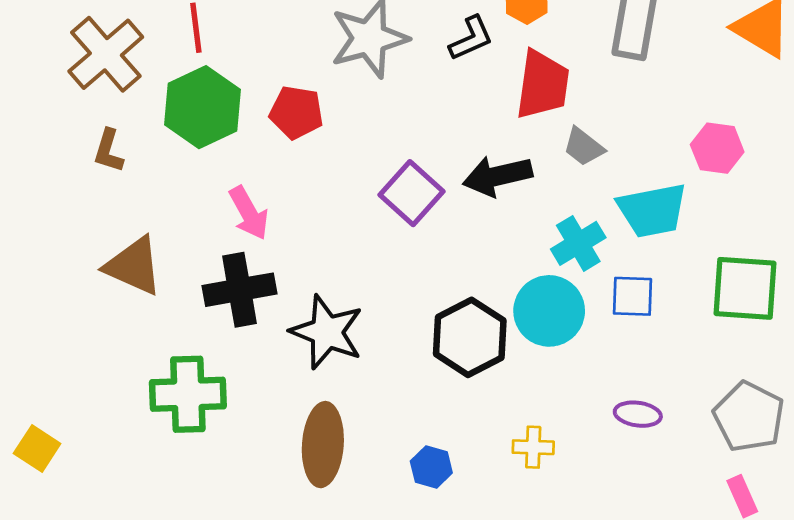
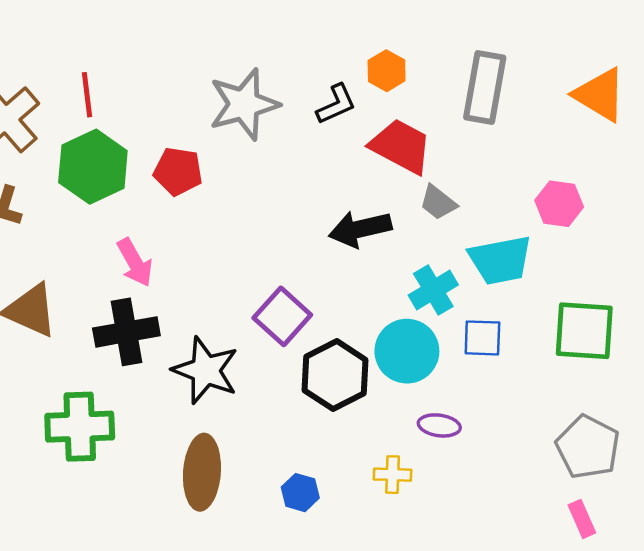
red trapezoid: (543, 85) -> (401, 146), turned -70
purple square: (412, 193) -> (282, 316), moved
purple ellipse: (638, 414) -> (439, 425), moved

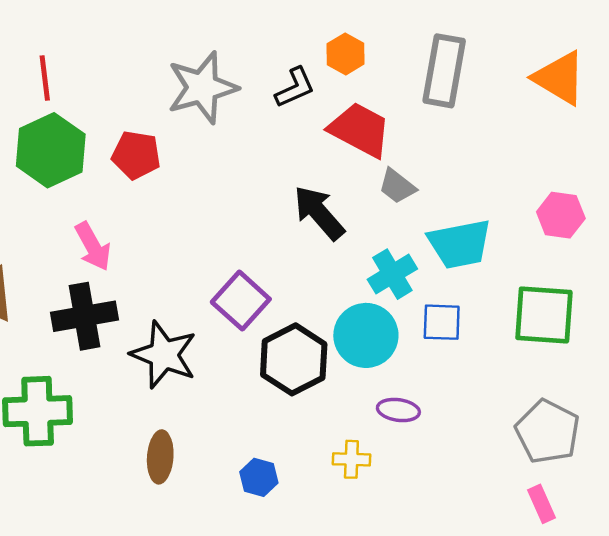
pink hexagon: (559, 204) -> (561, 215), moved
black arrow: (360, 229) -> (319, 213), turned 62
brown ellipse: (202, 472) -> (160, 457), size x0.7

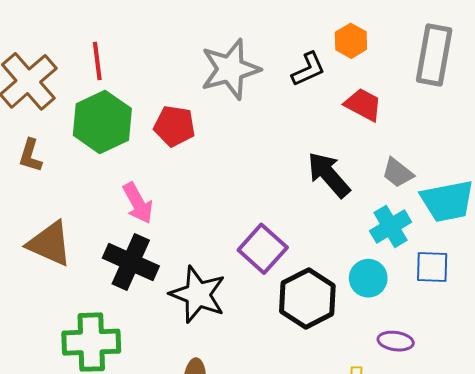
red trapezoid: (360, 130) -> (363, 105), size x0.7
gray trapezoid: (397, 186) -> (398, 173), moved
black cross: (84, 316) -> (131, 262), turned 34
cyan circle: (366, 335) -> (368, 278), size x0.7

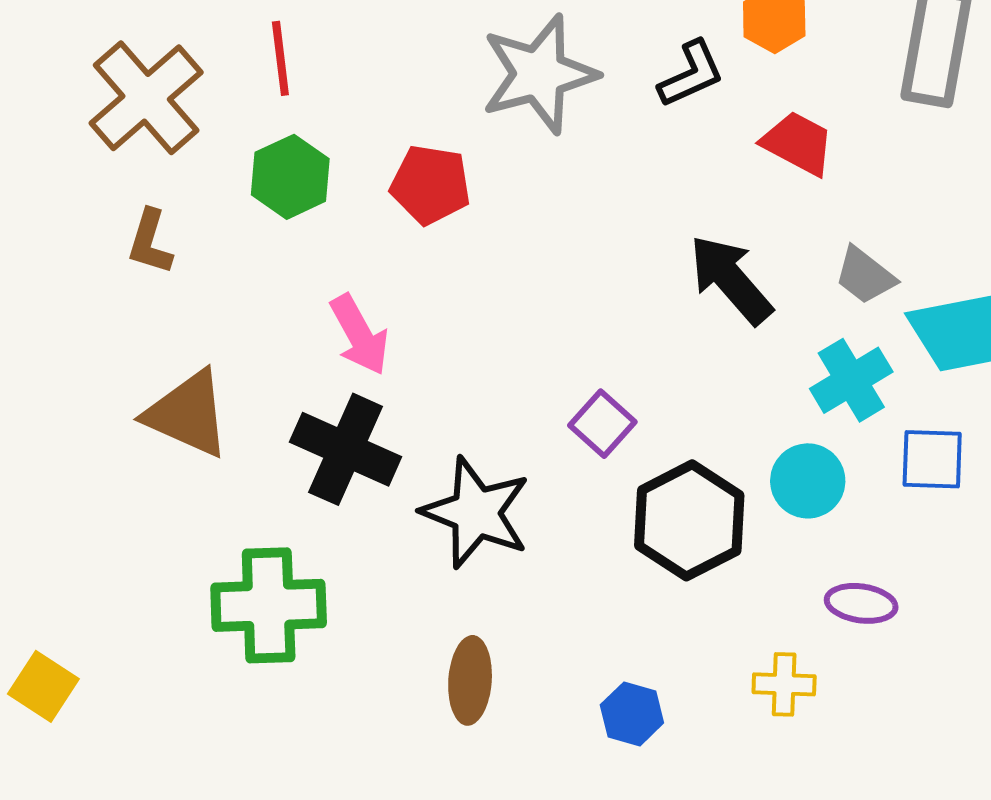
green hexagon: (102, 122) -> (290, 177), size x0.7
purple square: (263, 249) -> (602, 424), size x0.7

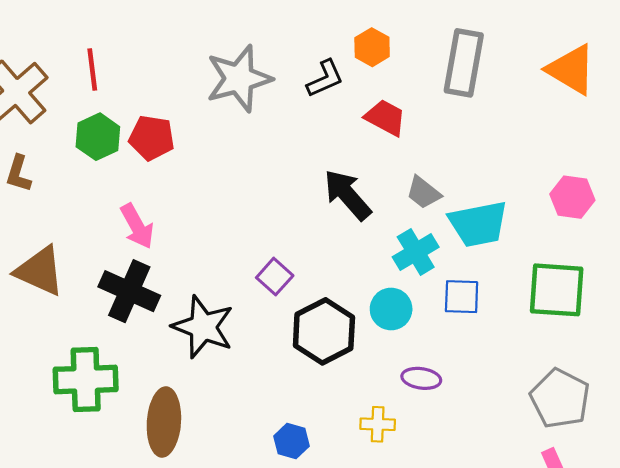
red pentagon: (431, 185) -> (152, 138), moved
brown ellipse: (470, 680) -> (164, 422), moved, size x1.4

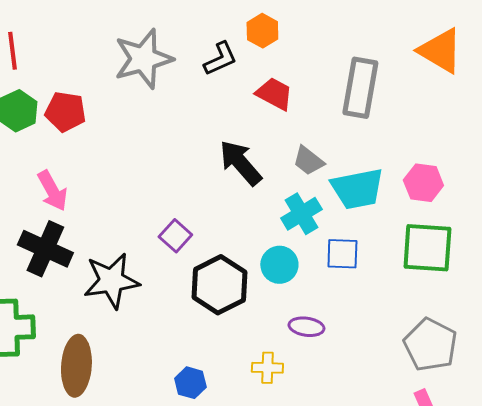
gray rectangle: (464, 63) -> (360, 88), moved
pink hexagon: (572, 197) -> (423, 183), moved
black star: (203, 327) -> (111, 281), turned -30

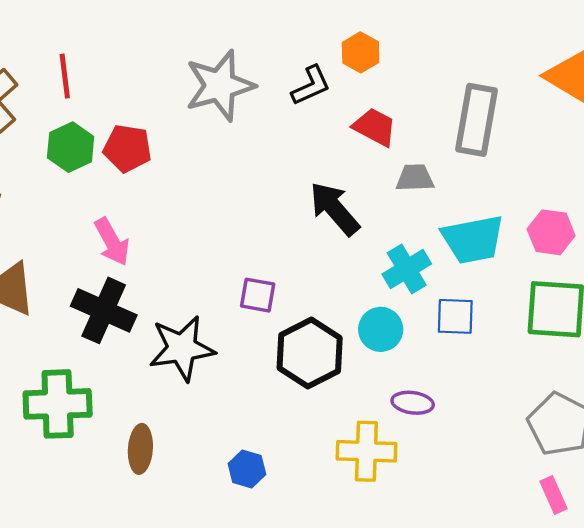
gray trapezoid: (308, 161) -> (415, 178), moved, turned 140
purple square: (175, 236) -> (258, 295), turned -32
brown ellipse: (76, 366) -> (140, 449), size x0.7
yellow cross: (267, 368) -> (366, 451), size x1.6
blue hexagon: (190, 383) -> (247, 469), moved

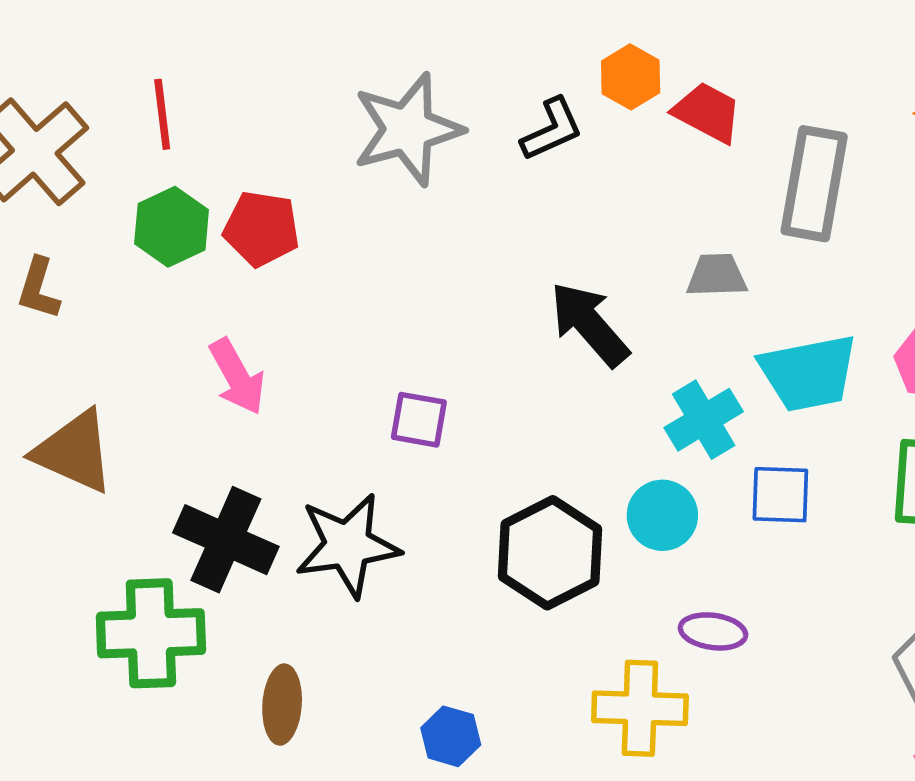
red trapezoid: (375, 127) -> (707, 112), moved
purple square: (258, 295) -> (419, 420), moved
black cross: (104, 310) -> (226, 540), moved

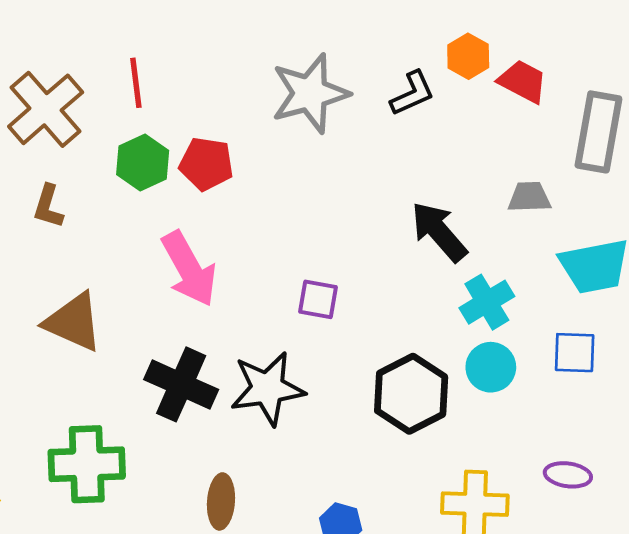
pink arrow: (237, 377) -> (189, 269), size x1.4
cyan cross: (704, 420) -> (487, 302), moved
purple ellipse: (713, 631) -> (568, 475), moved
green cross: (151, 633) -> (87, 464), moved

